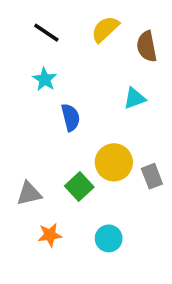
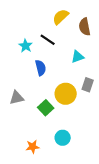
black line: (46, 33) -> (48, 40), moved
gray rectangle: (152, 176) -> (88, 85), moved, turned 40
gray triangle: (29, 193) -> (17, 98), moved
orange star: (50, 235) -> (33, 147), moved

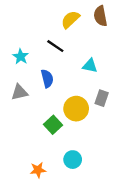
brown semicircle: (85, 27) -> (100, 16), moved
cyan star: (26, 46) -> (21, 57), moved
cyan triangle: (78, 57) -> (90, 66), turned 32
gray triangle: (17, 98) -> (19, 92), moved

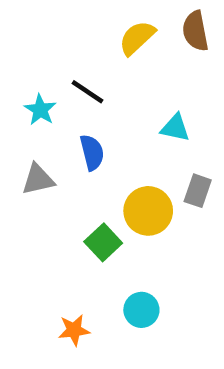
black line: (55, 46) -> (87, 92), moved

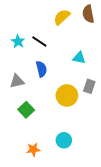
cyan star: (40, 110) -> (18, 41), moved
green square: (103, 242) -> (26, 110), moved

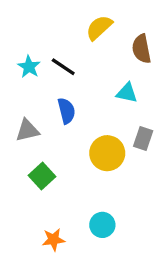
brown semicircle: (88, 14) -> (141, 49), moved

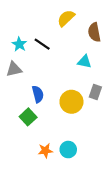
blue semicircle: (66, 111) -> (38, 94), moved
gray triangle: (27, 130) -> (14, 69), moved
orange star: (53, 240) -> (45, 151), moved

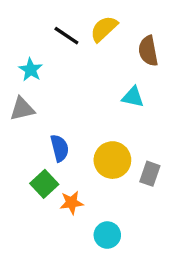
black line: (42, 44) -> (66, 36), moved
gray rectangle: (95, 92) -> (150, 174), moved
orange star: (45, 151) -> (72, 203), moved

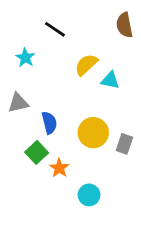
yellow semicircle: (104, 29) -> (86, 65), moved
brown semicircle: (148, 51) -> (124, 25), moved
gray triangle: (22, 109) -> (18, 103), moved
orange star: (72, 203) -> (59, 168), turned -30

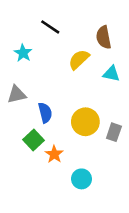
brown semicircle: (124, 25) -> (104, 37), moved
cyan triangle: (110, 80) -> (111, 74), moved

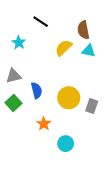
cyan triangle: (111, 74) -> (89, 51), moved
green square: (33, 140) -> (14, 103), moved

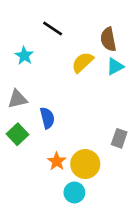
cyan triangle: (89, 51) -> (115, 66), turned -40
yellow circle: (69, 98) -> (85, 164), moved
cyan circle: (66, 144) -> (74, 192), moved

